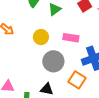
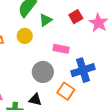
yellow circle: (41, 37) -> (25, 36), moved

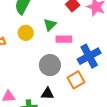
green triangle: (46, 20) -> (50, 25), moved
orange square: (66, 91) -> (76, 80), turned 36

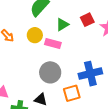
green triangle: (50, 25) -> (62, 25), moved
pink rectangle: (64, 39) -> (53, 44), moved

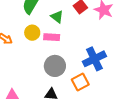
green triangle: (62, 25) -> (57, 17), turned -40

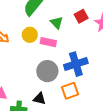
blue cross: (94, 59) -> (76, 64), moved

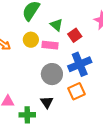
red square: (81, 16) -> (75, 35), moved
black triangle: (39, 99) -> (47, 102), turned 48

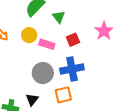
green triangle: (56, 25) -> (59, 17), moved

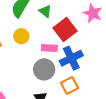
red square: (73, 40) -> (65, 30), size x1.6
pink rectangle: (47, 44) -> (49, 48), moved

